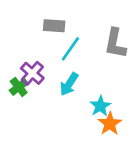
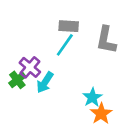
gray rectangle: (54, 26) -> (69, 26), moved
cyan arrow: (69, 84) -> (45, 82), moved

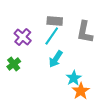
purple cross: (30, 67) -> (23, 37), moved
cyan arrow: (45, 82) -> (56, 59), moved

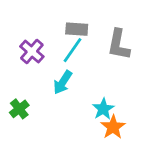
cyan arrow: (56, 59) -> (63, 82), moved
green cross: (14, 64) -> (19, 109), moved

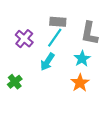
cyan star: (103, 109) -> (82, 59), moved
orange star: (113, 127) -> (80, 83), moved

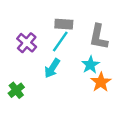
orange star: (80, 83) -> (101, 82), moved

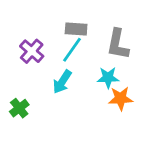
cyan star: (90, 65) -> (108, 78), turned 30
orange star: (101, 82) -> (121, 98), turned 30

